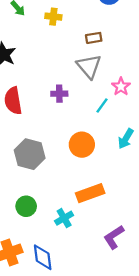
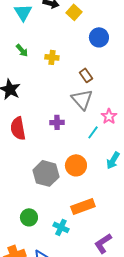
brown rectangle: (94, 38) -> (86, 75), turned 64
gray hexagon: (30, 154) -> (46, 173), moved
cyan cross: (64, 218) -> (61, 227), turned -35

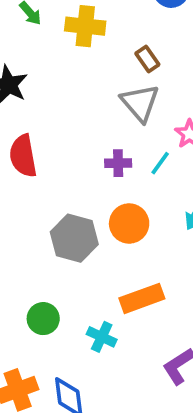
yellow cross: (52, 57) -> (85, 26), size x1.5
purple cross: (57, 122) -> (118, 163), moved

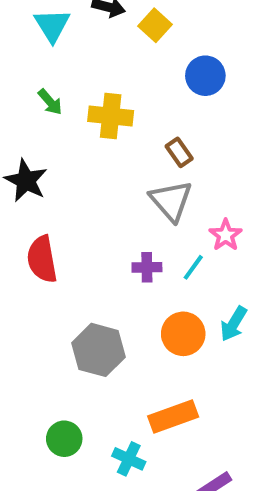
orange circle: (129, 224) -> (183, 334), moved

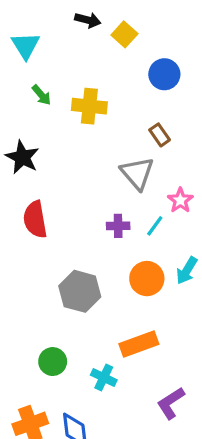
cyan triangle: (52, 25) -> (26, 46), moved
brown rectangle: (179, 152) -> (160, 135), moved

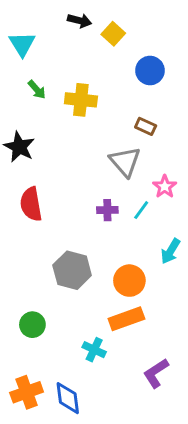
brown rectangle: (160, 135) -> (146, 126), turned -30
orange circle: (147, 279) -> (129, 281), moved
green circle: (53, 362) -> (32, 325), moved

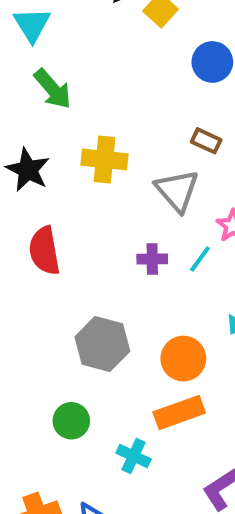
green arrow: (37, 90) -> (53, 89), size x1.5
yellow cross: (81, 100) -> (104, 159), moved
green circle: (32, 325) -> (71, 421), moved

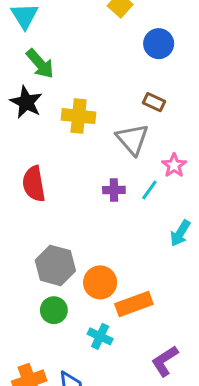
black star: (28, 170) -> (26, 102), moved
gray hexagon: (102, 344) -> (55, 265), moved
orange circle: (183, 359) -> (100, 282), moved

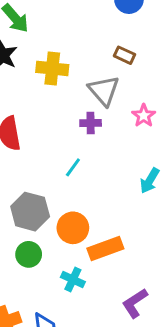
purple cross: (114, 190) -> (91, 123), moved
cyan line: (149, 190) -> (73, 167), moved

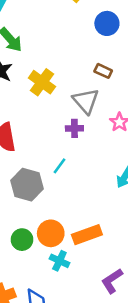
yellow cross: (52, 68) -> (42, 82), turned 30
gray hexagon: (30, 212) -> (27, 185), moved
orange circle: (73, 228) -> (51, 233), moved

